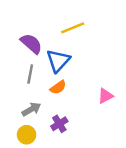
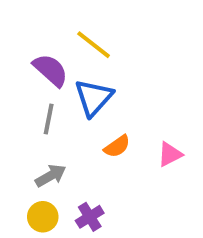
yellow line: (73, 28) -> (94, 45), moved, turned 60
orange semicircle: (58, 87) -> (117, 146), moved
purple cross: (59, 124) -> (90, 217), moved

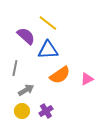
blue triangle: (94, 97) -> (48, 50), turned 45
gray line: (49, 119) -> (15, 68), moved
orange semicircle: (117, 146) -> (60, 75), size x1.5

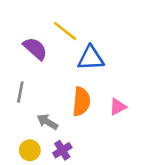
blue triangle: (48, 50) -> (91, 58), moved
orange semicircle: (60, 75) -> (81, 101), turned -50
gray arrow: (26, 90) -> (47, 122), moved, turned -119

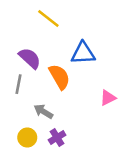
yellow line: (65, 31) -> (48, 18), moved
purple semicircle: (35, 49) -> (30, 58), moved
orange semicircle: (81, 101) -> (59, 77), moved, turned -35

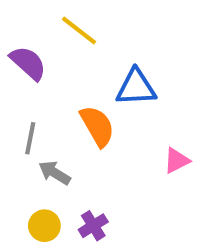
purple semicircle: (30, 58) -> (28, 63), moved
gray arrow: (43, 111) -> (55, 173), moved

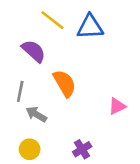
purple semicircle: (28, 63) -> (34, 51), moved
blue triangle: (136, 87) -> (90, 27), moved
purple cross: (93, 226) -> (82, 149), moved

